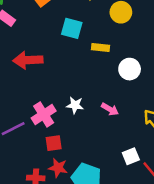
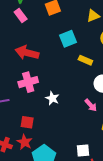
cyan square: (72, 28) -> (68, 39), turned 36
pink arrow: (110, 109) -> (91, 105), moved
pink cross: (44, 114) -> (28, 82), moved

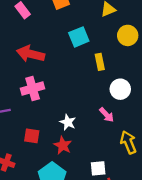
yellow rectangle: (85, 60) -> (100, 62), turned 56
white star: (52, 98) -> (68, 122), moved
red star: (25, 142) -> (63, 145), moved

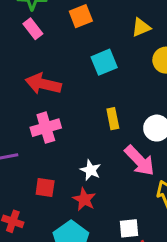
yellow rectangle: (100, 62) -> (113, 119), moved
pink arrow: (107, 115) -> (140, 161), size x1.6

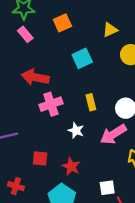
pink cross: (46, 128) -> (51, 104), moved
pink arrow: (140, 161) -> (113, 134), turned 104
white star: (91, 170) -> (76, 131), moved

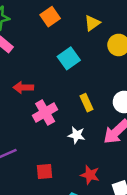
orange square: (62, 23) -> (50, 17), moved
red arrow: (35, 77) -> (23, 87), size x0.7
red star: (71, 167) -> (90, 175), moved

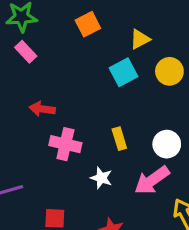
cyan square: (69, 58) -> (124, 72), moved
pink cross: (45, 112) -> (65, 144), turned 35

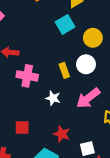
yellow circle: (169, 71) -> (93, 38), moved
white circle: (167, 144) -> (86, 64), moved

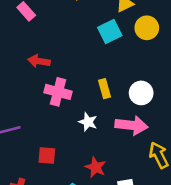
yellow circle: (93, 38) -> (147, 28), moved
white circle: (86, 64) -> (141, 93), moved
pink arrow: (88, 98) -> (131, 125), turned -140

